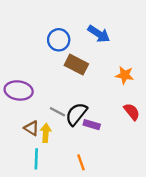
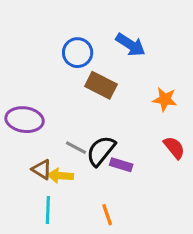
yellow arrow: (46, 133) -> (60, 176), turned -90

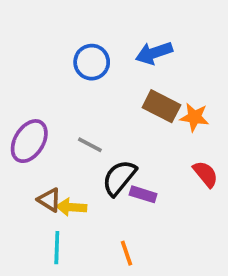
blue arrow: (131, 45) -> (154, 53), turned 128
brown rectangle: (101, 85) -> (161, 106), moved
purple ellipse: (25, 120) -> (29, 141), turned -66
gray line: (76, 148) -> (90, 145), moved

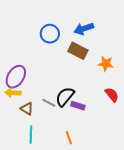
brown rectangle: (161, 106) -> (78, 51), moved
gray line: (90, 145) -> (49, 103), moved
yellow arrow: (71, 207) -> (13, 93), moved

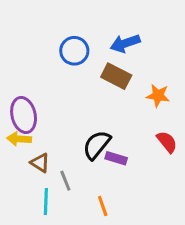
purple ellipse: (16, 77) -> (24, 115), turned -45
gray line: (49, 103) -> (65, 181), moved, turned 40

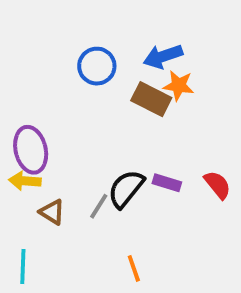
orange star: (158, 96) -> (179, 86), moved
purple rectangle: (116, 158) -> (167, 183), moved
gray line: (65, 181) -> (99, 206), moved, turned 54
cyan line: (46, 202) -> (23, 267), moved

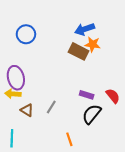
blue circle: (97, 66) -> (26, 34), moved
black semicircle: (126, 189) -> (92, 114), moved

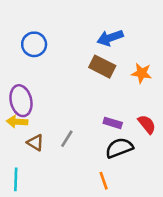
orange star: (93, 44) -> (142, 73), moved
black semicircle: (92, 114) -> (119, 148), turned 30
orange line: (69, 139) -> (104, 181), moved

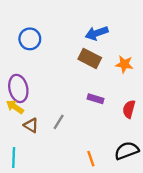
yellow arrow: (17, 122) -> (15, 107), turned 30
purple rectangle: (113, 123) -> (95, 99), moved
red semicircle: (147, 124) -> (129, 109), turned -126
black semicircle: (119, 148) -> (127, 151), moved

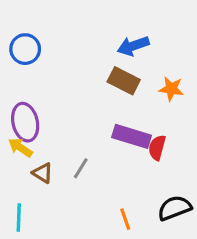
blue circle: (30, 39) -> (25, 49), moved
purple rectangle: (95, 99) -> (132, 136), size x1.6
red semicircle: (129, 109) -> (157, 148), moved

